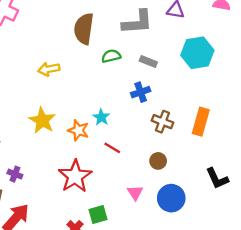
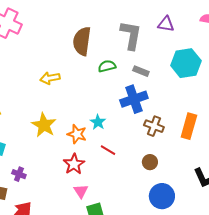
gray L-shape: (137, 22) -> (131, 35), turned -76
blue cross: (141, 92) -> (134, 99), size x1.5
red star: (75, 176) -> (74, 164), moved, size x0.7
pink triangle: (135, 193) -> (81, 191), moved

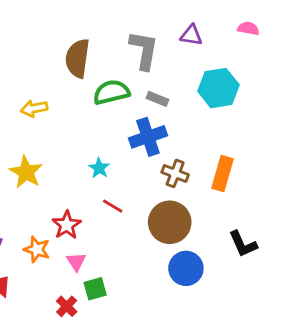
green semicircle: (107, 66) -> (111, 92), size x1.5
orange star: (77, 134) -> (37, 249), moved
brown circle: (150, 162) -> (170, 222), size x2.0

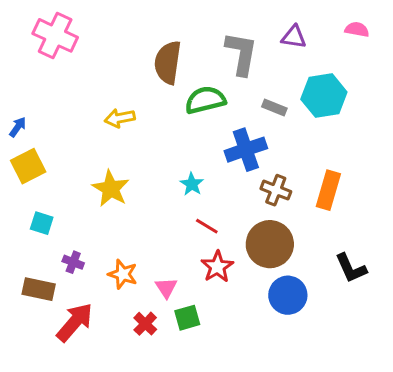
gray rectangle: (157, 99) -> (274, 108), moved
red star: (67, 225) -> (217, 267), moved
red cross: (67, 306) -> (145, 324), moved

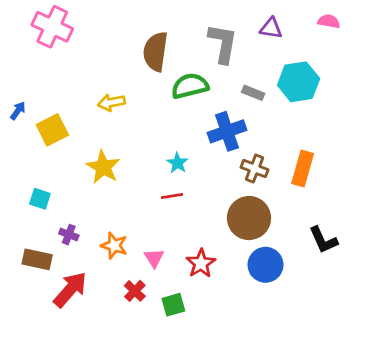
yellow square: (28, 166) -> (52, 130), moved
red line: (207, 226) -> (172, 196), moved, turned -40
red star: (217, 267) -> (201, 263), moved
green square: (187, 318) -> (173, 305), moved

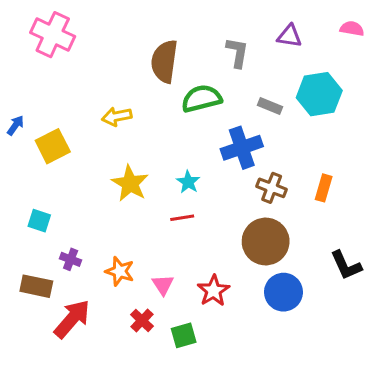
gray L-shape: (223, 43) -> (237, 52), size x0.7
yellow star: (103, 167) -> (130, 183), moved
orange rectangle: (303, 168) -> (324, 188), size x0.7

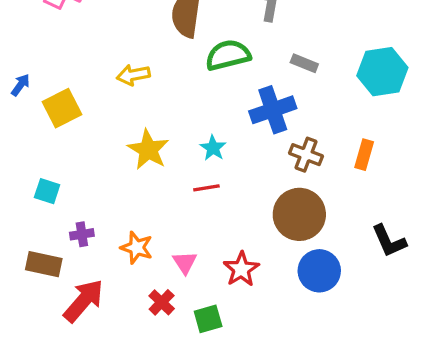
cyan hexagon: (319, 94) -> (382, 72), moved
purple cross: (71, 259) -> (82, 234), turned -30

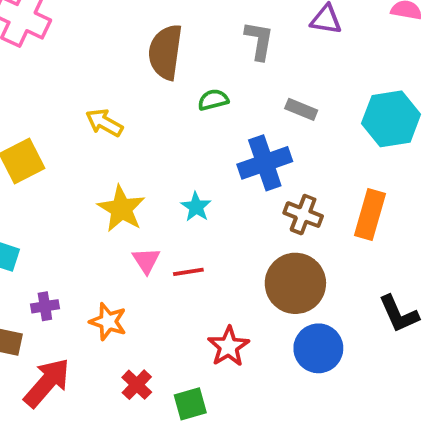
green semicircle: (228, 55) -> (213, 100), size x0.6
yellow arrow: (133, 75) -> (104, 123), turned 40
orange rectangle: (364, 155) -> (370, 215), size x1.4
red line: (206, 188) -> (188, 272), moved
pink triangle: (185, 263) -> (146, 260), moved

